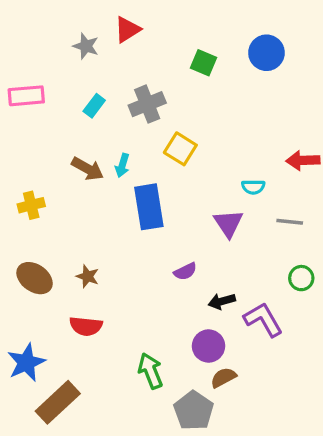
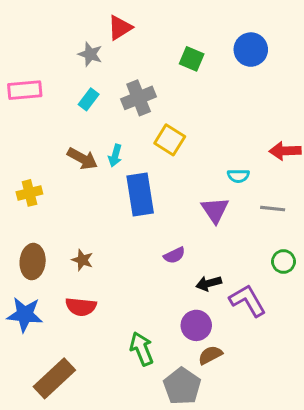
gray star: (86, 46) -> (90, 54), moved
brown ellipse: (35, 278) -> (33, 262), turned 60
blue star: (26, 363) -> (25, 315), moved, turned 30

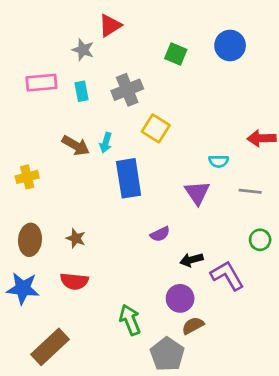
pink rectangle: (25, 90) -> (41, 83), moved
cyan rectangle: (89, 99) -> (81, 91), turned -48

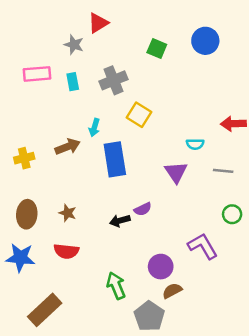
brown arrow: (76, 146) -> (68, 147), moved, turned -50
black arrow: (191, 260) -> (120, 221), moved

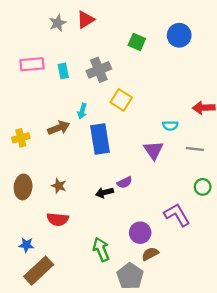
gray star: (74, 45) -> (58, 23), moved, turned 30
blue star: (20, 258) -> (26, 245), moved, size x0.6

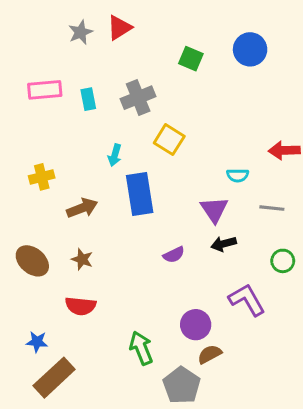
brown arrow: (59, 128) -> (82, 208), moved
yellow cross: (21, 138) -> (42, 177), moved
brown ellipse: (23, 187) -> (32, 261), turned -55
black arrow: (104, 193) -> (224, 244), moved

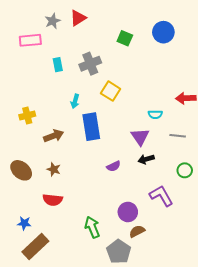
pink rectangle: (45, 90) -> (30, 40), moved

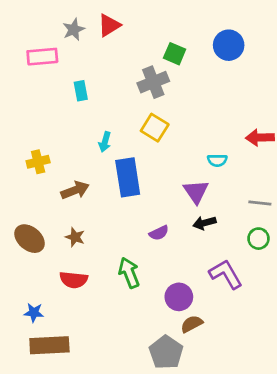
gray cross: (90, 64) -> (153, 82), moved
gray line: (178, 136) -> (260, 203), moved
green arrow: (92, 227) -> (129, 273), moved
brown rectangle: (35, 247) -> (49, 345), turned 40

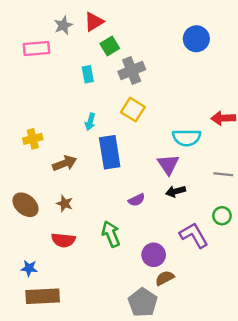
green square: (175, 54) -> (110, 46), moved, turned 36
cyan rectangle: (81, 91) -> (88, 74), moved
cyan semicircle: (217, 160) -> (187, 138), size x1.6
green circle: (258, 239) -> (222, 216), moved

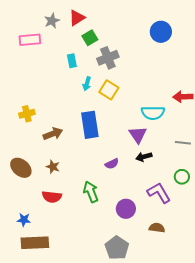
cyan arrow: (90, 122) -> (87, 84), moved
brown semicircle: (165, 278) -> (157, 228), moved, turned 35

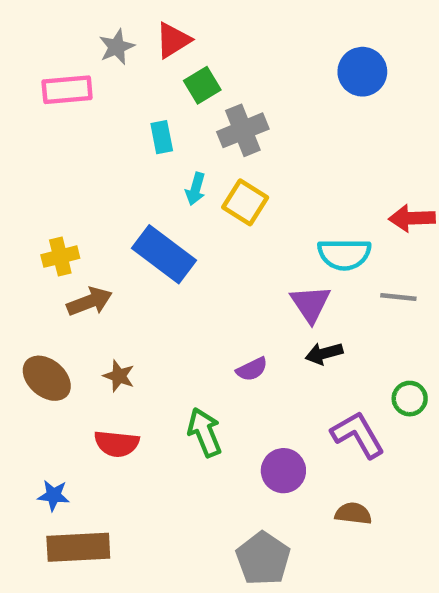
blue rectangle: (90, 125) -> (164, 254), moved, turned -44
brown arrow: (53, 134) -> (90, 302), moved
gray line: (183, 143) -> (398, 297), moved

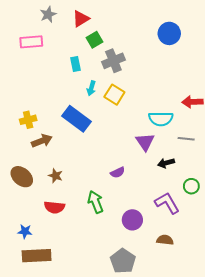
gray star: (117, 47) -> (48, 14), moved
black arrow: (324, 353) -> (166, 163), moved

